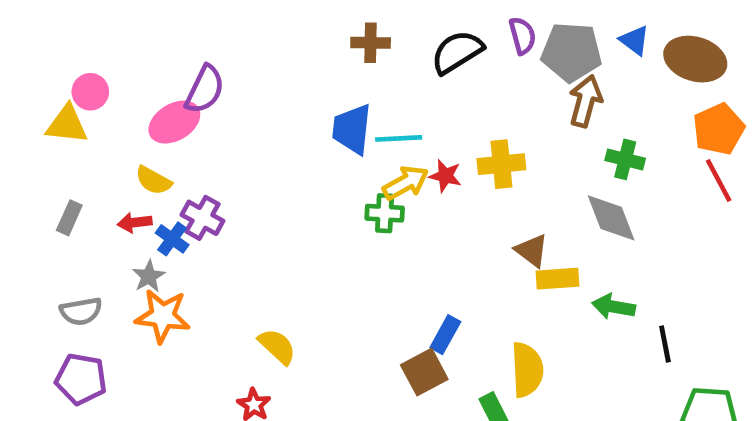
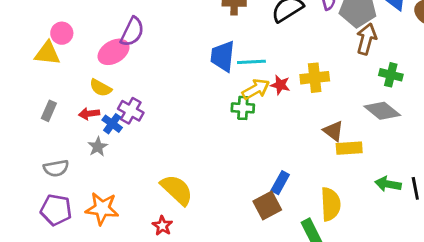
gray diamond: (611, 218) -> (382, 111), turned -30
green arrow: (614, 307) -> (388, 184), moved
orange star: (163, 316) -> (102, 208), moved
yellow semicircle: (277, 346) -> (177, 190), size x1.4

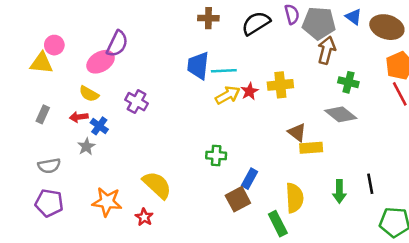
red star: (280, 85) -> (250, 91), turned 30
green cross: (243, 108) -> (216, 155), moved
purple cross: (131, 111) -> (136, 102), moved
green arrow: (388, 184) -> (339, 191), moved, turned -100
orange star: (102, 208) -> (107, 202), moved

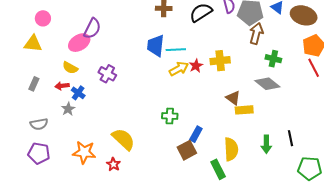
pink circle: (54, 45) -> (43, 18), moved

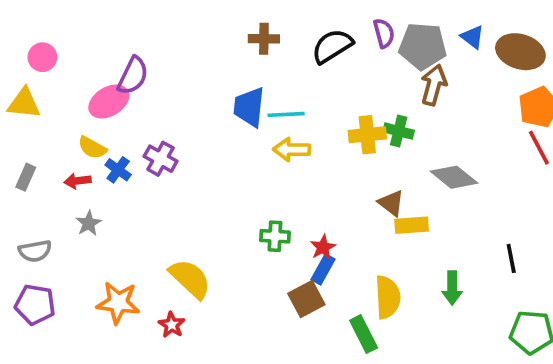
green cross: (273, 59) -> (399, 131), moved
red star: (196, 66) -> (323, 247), moved
yellow arrow: (179, 69) -> (292, 149), turned -150
blue cross: (78, 93) -> (118, 170), moved
black line: (290, 138) -> (511, 258), moved

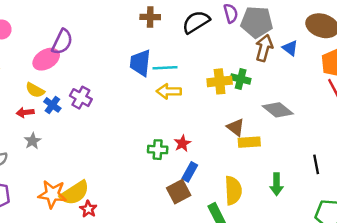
blue triangle: (472, 37) -> (290, 48), moved
red star: (323, 247) -> (182, 143), moved
yellow semicircle: (190, 279) -> (75, 193), moved, turned 104

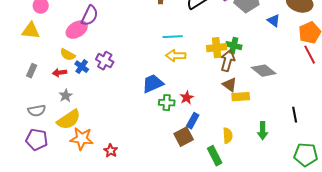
brown arrow: (264, 48) -> (228, 61), moved
blue trapezoid: (140, 63) -> (153, 84), moved, turned 60
yellow semicircle: (233, 190) -> (228, 136), size x0.7
yellow semicircle: (75, 193) -> (69, 120), moved

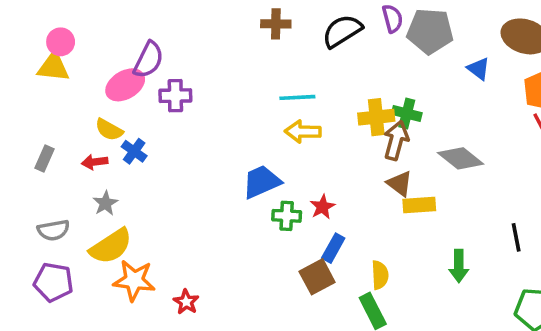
yellow triangle: (31, 31) -> (53, 67), moved
purple cross: (105, 61) -> (175, 96), moved, turned -30
yellow semicircle: (228, 136) -> (380, 275), moved

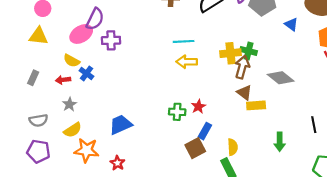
yellow triangle: (53, 67) -> (38, 36), moved
blue trapezoid: (261, 182) -> (121, 125), moved
yellow semicircle: (111, 246) -> (73, 130), size x0.7

